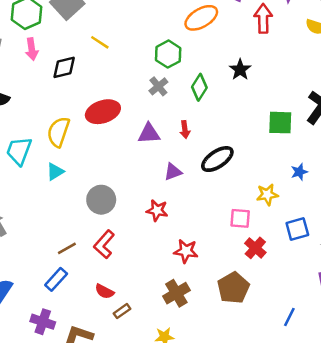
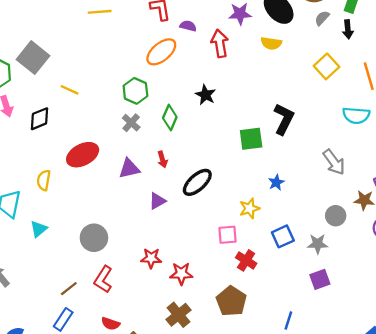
yellow semicircle: (58, 132) -> (44, 180), size x0.7
cyan triangle: (55, 172) -> (39, 229), moved
red star: (157, 210) -> (151, 258), moved

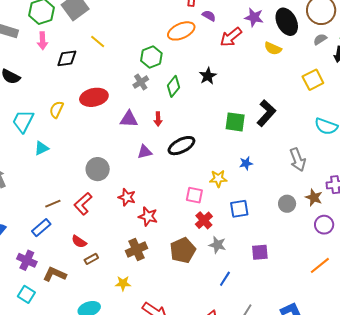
red arrow: (220, 43) -> (231, 37), turned -135
gray circle: (94, 238) -> (98, 169), moved
gray star: (318, 244) -> (217, 245), moved

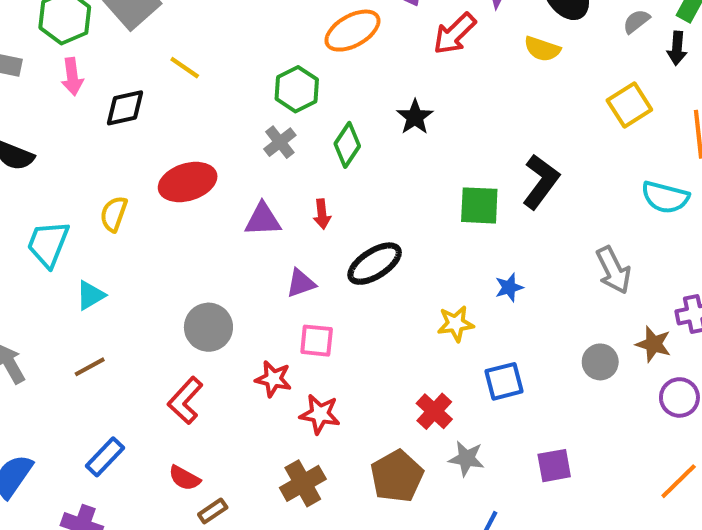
pink square: (194, 195) -> (317, 341), moved
brown line: (53, 204) -> (90, 367), moved

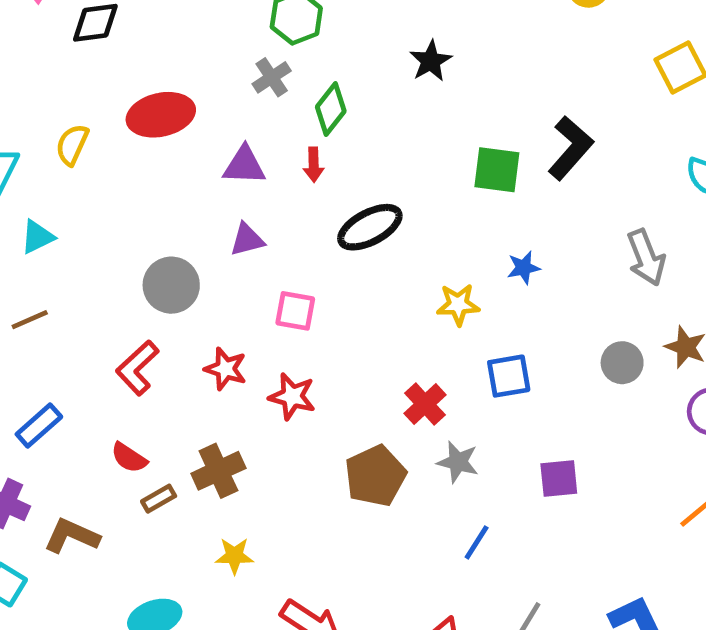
green diamond: (347, 145) -> (331, 109), moved
purple triangle: (301, 283) -> (247, 240), moved
red star: (273, 379) -> (225, 369), moved
brown cross: (303, 483) -> (218, 471), moved

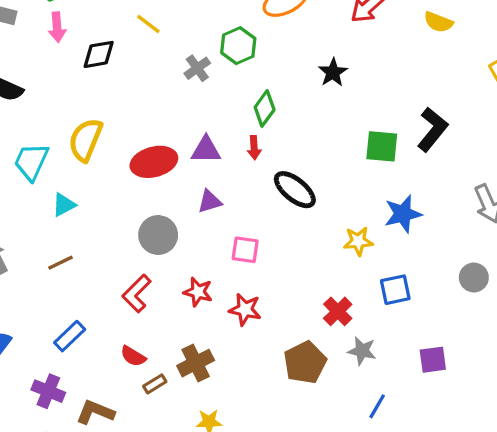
gray cross: (272, 77) -> (197, 68), moved
red ellipse: (161, 115) -> (154, 162), moved
yellow semicircle: (72, 145) -> (86, 140), size x1.5
black ellipse: (370, 227) -> (295, 190), turned 69
blue star: (524, 268) -> (403, 214), size x1.6

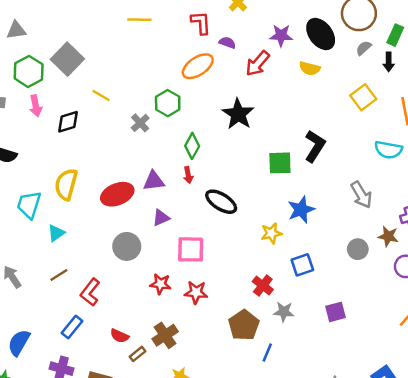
black star: (333, 72) -> (238, 114), size x1.5
pink square: (245, 250) -> (191, 249), size x1.4
red L-shape: (137, 293) -> (90, 292), moved
blue line: (377, 406) -> (267, 353), moved

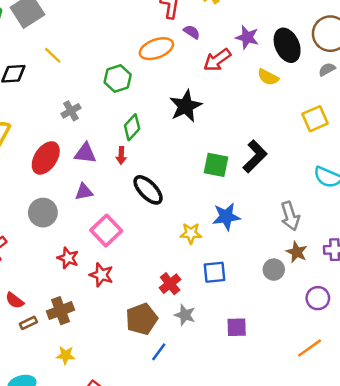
gray cross: (140, 123) -> (71, 111), moved
red ellipse: (117, 194) -> (46, 158), turned -48
brown star: (388, 236) -> (297, 252), moved
pink square: (191, 249) -> (106, 231), turned 32

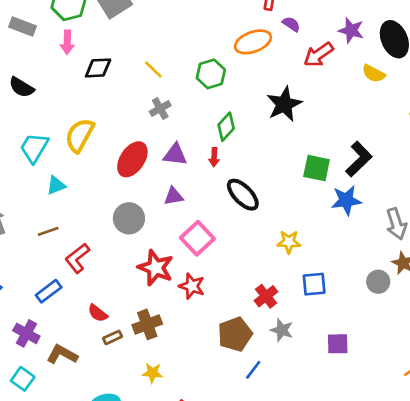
yellow line: (53, 55) -> (153, 69), moved
blue star: (226, 217) -> (346, 200), moved
red star: (68, 258) -> (156, 268), size x1.5

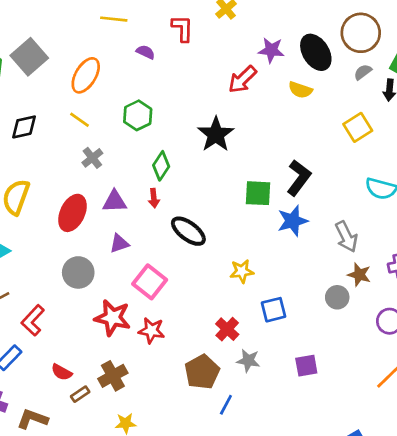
purple semicircle: (291, 24) -> (146, 52), moved
orange ellipse: (253, 42) -> (86, 75), moved, turned -30

